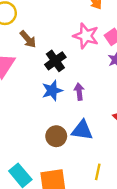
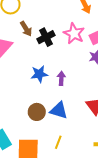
black cross: (55, 61) -> (46, 37), moved
yellow line: (98, 172) -> (58, 142), moved

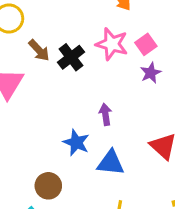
blue star: (39, 74) -> (76, 143), moved, turned -30
brown circle: (37, 112) -> (48, 186), moved

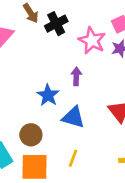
pink star: (112, 44) -> (92, 41), moved
brown circle: (48, 186) -> (31, 135), moved

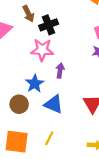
pink star: (92, 41) -> (42, 50), moved, turned -30
brown circle: (31, 135) -> (19, 104), moved

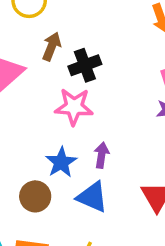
brown arrow: (28, 14) -> (52, 46), turned -133
purple arrow: (60, 71) -> (102, 155), moved

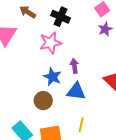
brown arrow: (52, 46) -> (28, 12), turned -63
black cross: (85, 65) -> (60, 17), moved, turned -30

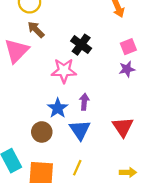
brown arrow: (28, 12) -> (36, 30), moved
blue triangle: (76, 91) -> (80, 130), turned 36

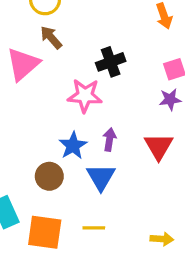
black cross: (81, 45) -> (111, 62), turned 30
red triangle: (123, 127) -> (159, 146), moved
yellow line: (77, 168) -> (94, 228), turned 63

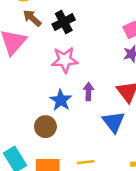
black cross: (111, 62) -> (64, 22), moved
blue triangle: (101, 177) -> (114, 122), moved

